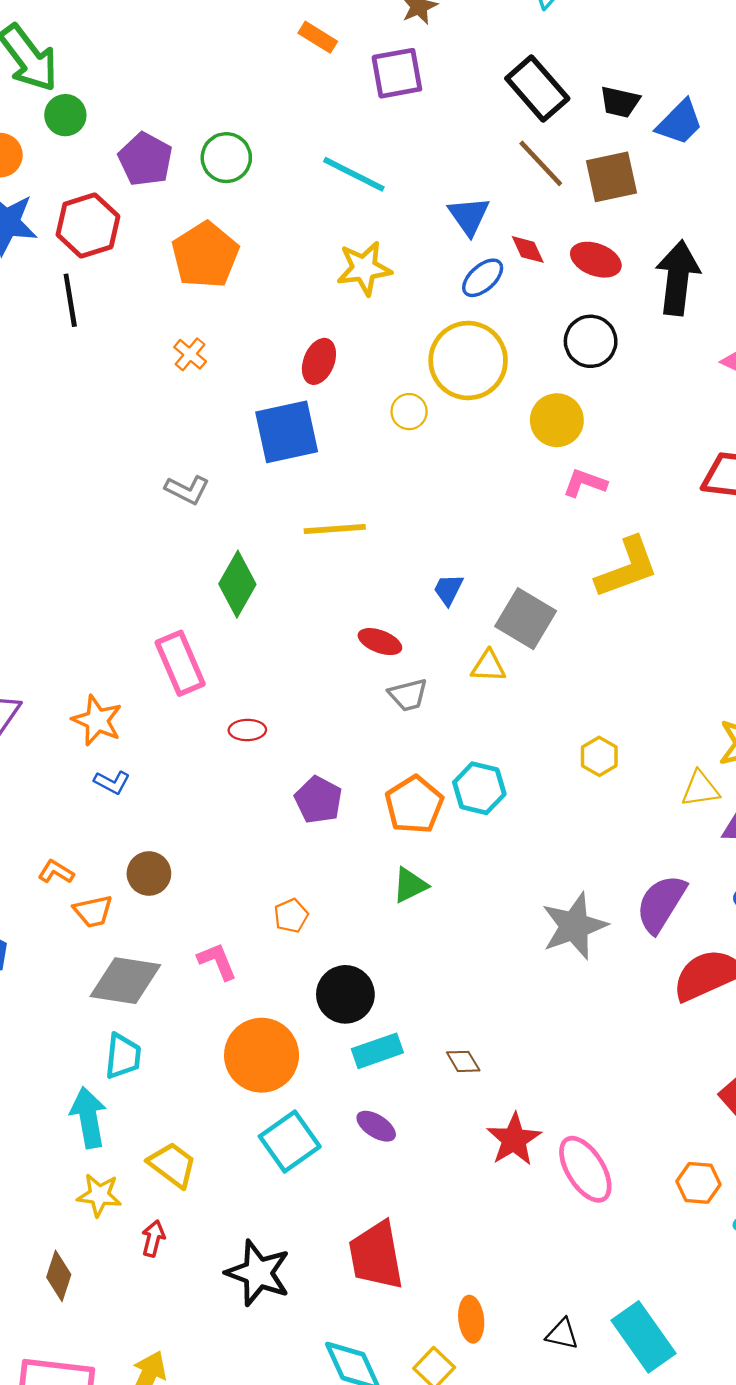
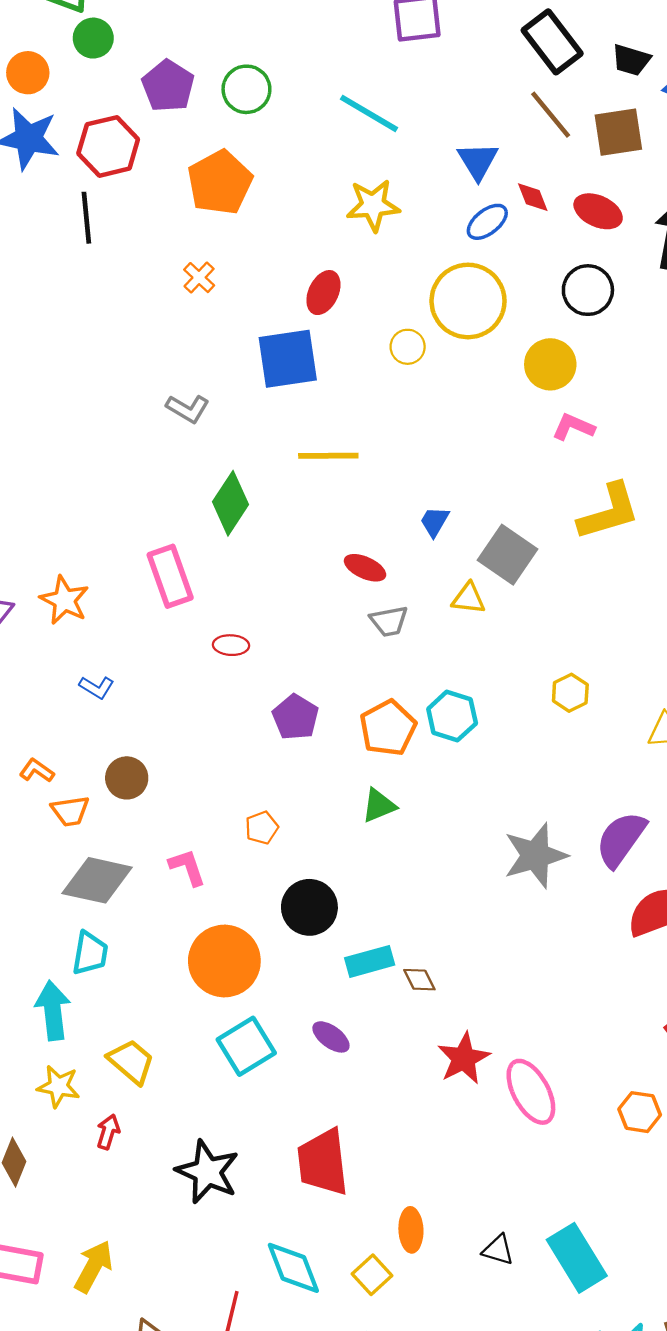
orange star: (97, 720) -> (64, 600), moved
cyan rectangle: (377, 1051) -> (370, 961), moved

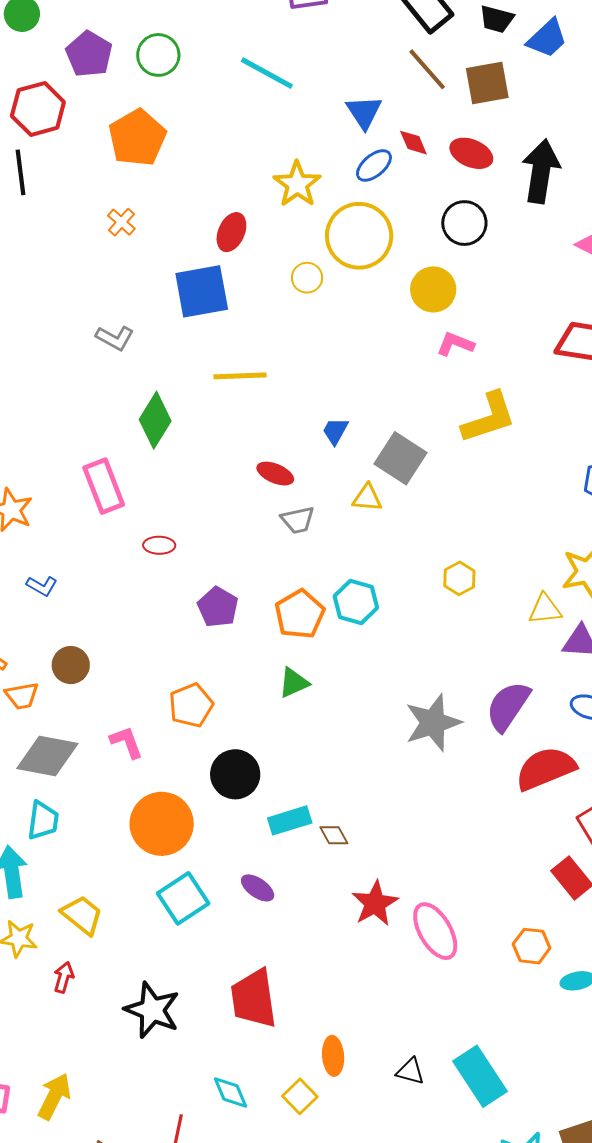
yellow star: (373, 205) -> (297, 184), moved, turned -30
orange pentagon: (262, 828) -> (191, 705), size x1.5
cyan diamond: (293, 1268) -> (230, 1092), size x0.7

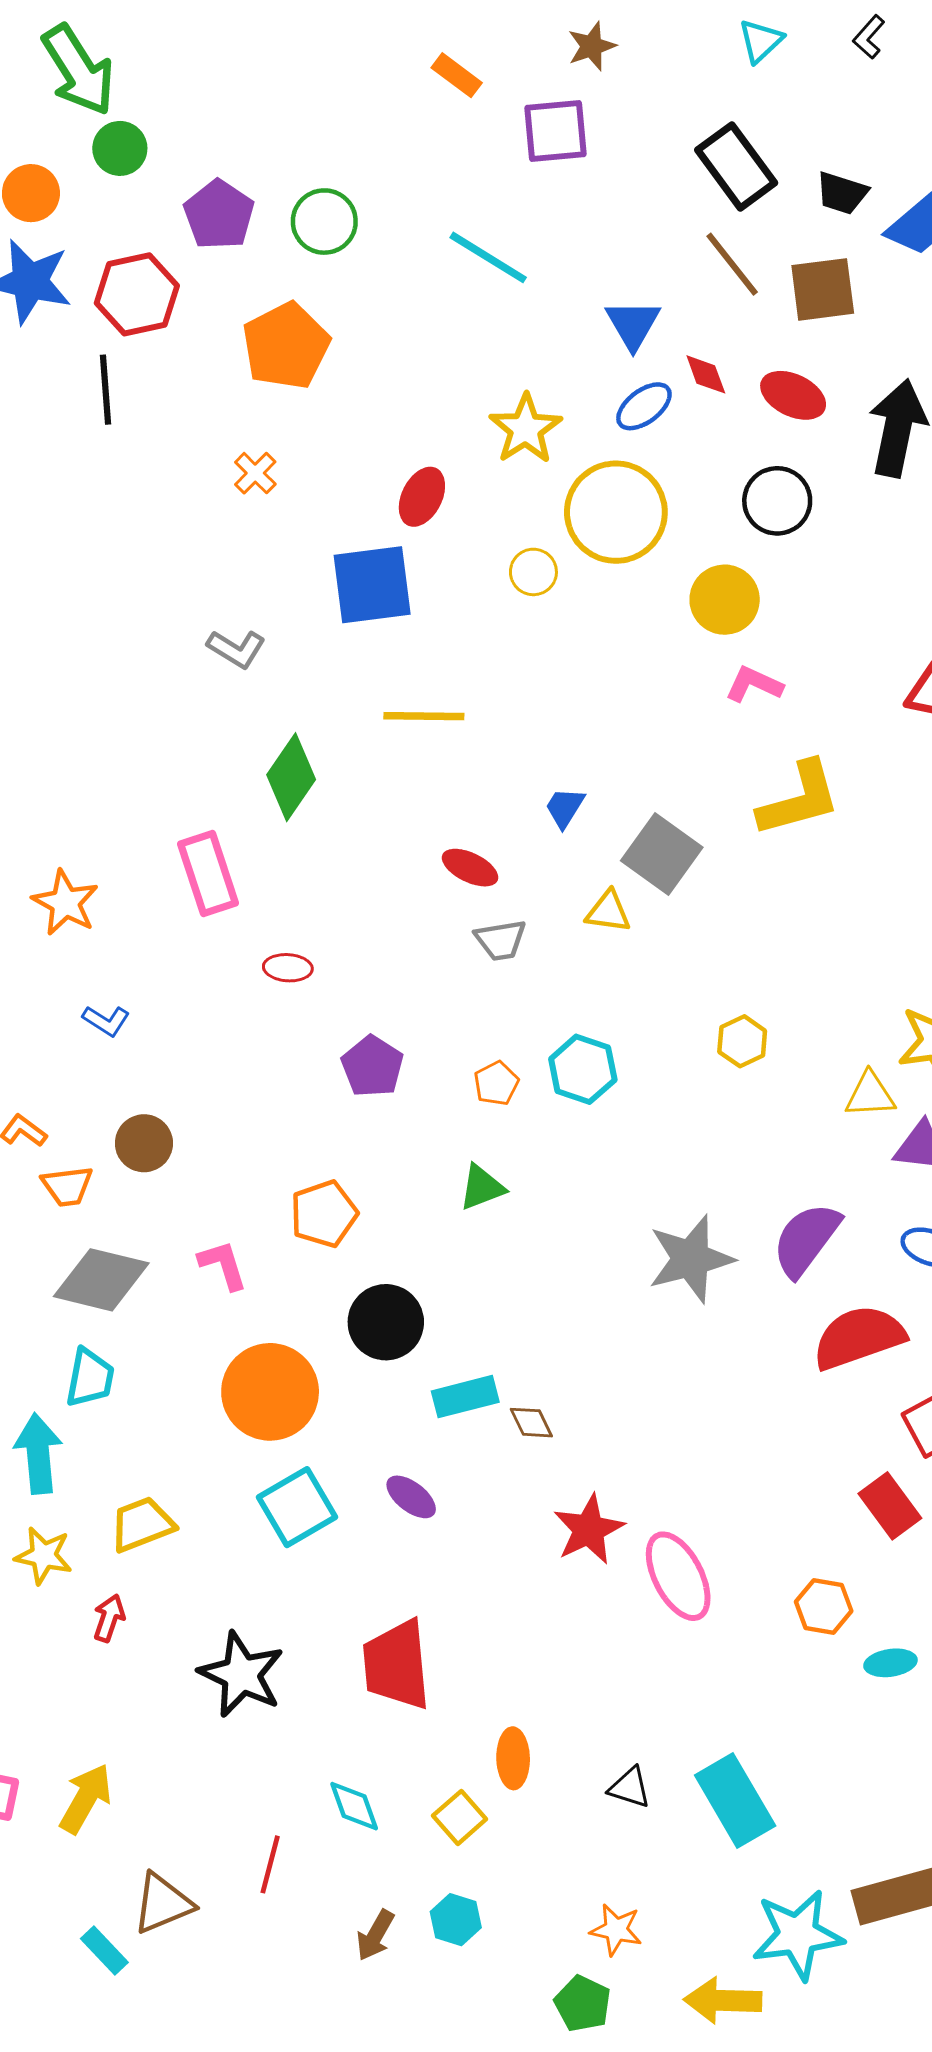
orange pentagon: (300, 614) -> (496, 1083), size x0.6
yellow trapezoid: (82, 915) -> (142, 1524), turned -63

